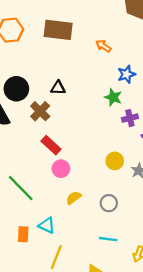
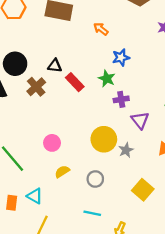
red rectangle: (51, 145) -> (75, 82), moved
yellow circle: (115, 161) -> (104, 139), size x1.5

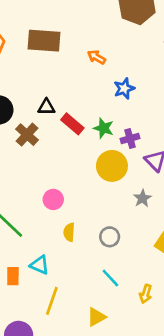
green star: (107, 79) -> (104, 128), moved
yellow circle: (104, 139) -> (112, 166), moved
yellow semicircle: (62, 172) -> (69, 232), turned -48
cyan line: (92, 213) -> (110, 278), turned 42

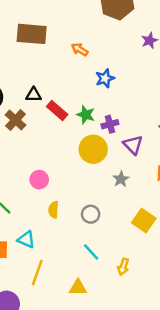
yellow triangle: (96, 317) -> (78, 288), turned 30

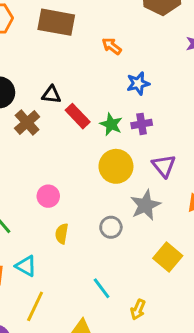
purple cross: (110, 124) -> (142, 124), moved
gray star: (121, 179) -> (145, 205), size x1.5
gray circle: (91, 214) -> (111, 227), moved

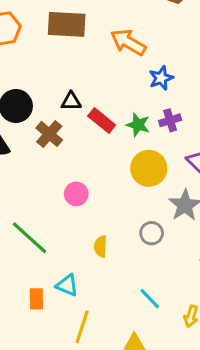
orange arrow: (112, 46) -> (128, 42), size x1.6
pink circle: (48, 196) -> (76, 194), moved

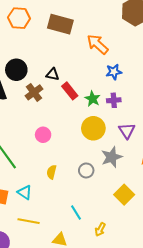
yellow line: (82, 327) -> (29, 221), turned 70

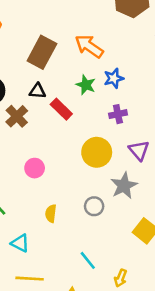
brown rectangle: (60, 24) -> (42, 52), moved, turned -70
green star: (92, 99) -> (86, 85), moved

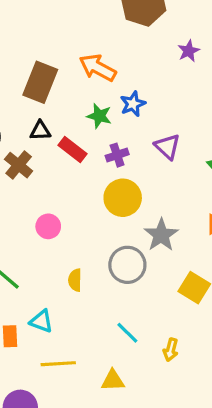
purple cross: (118, 114) -> (117, 155), moved
purple triangle: (139, 150) -> (167, 147), moved
gray circle: (94, 206) -> (127, 265), size x1.5

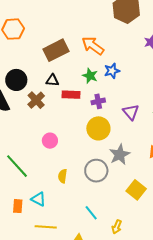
brown rectangle: (40, 82) -> (56, 50), turned 35
purple triangle: (167, 147) -> (131, 112), moved
red rectangle: (73, 150) -> (71, 95), turned -42

